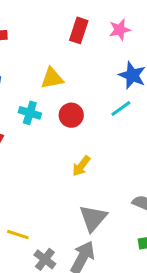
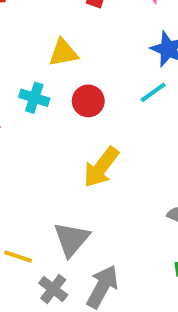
yellow arrow: (81, 166) -> (101, 167), size x1.5
gray triangle: (93, 218) -> (71, 239), moved

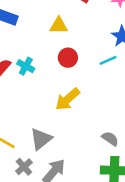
cyan cross: (34, 98) -> (26, 66), moved

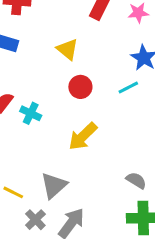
yellow triangle: (59, 26) -> (67, 49), turned 42
cyan cross: (26, 66) -> (31, 113), moved

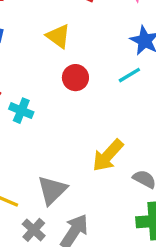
yellow arrow: (83, 136) -> (108, 155), moved

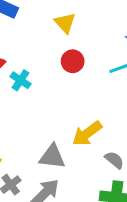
gray triangle: (52, 190) -> (52, 157), moved, turned 40

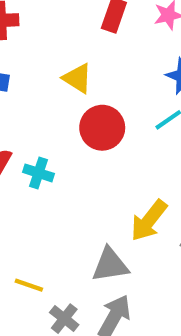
red circle: (73, 61) -> (102, 128), size x1.4

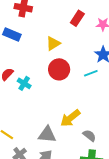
yellow triangle: (77, 78) -> (53, 44), turned 42

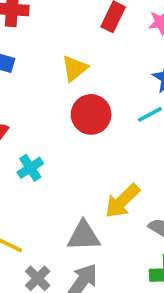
cyan cross: (24, 83) -> (30, 168), moved, turned 32

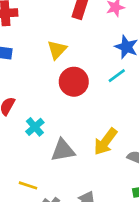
gray triangle: (84, 236) -> (63, 150), moved

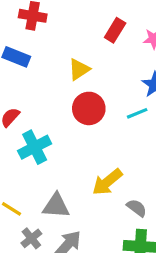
cyan cross: (35, 127) -> (35, 147), size x1.5
gray triangle: (63, 150) -> (56, 206), moved

